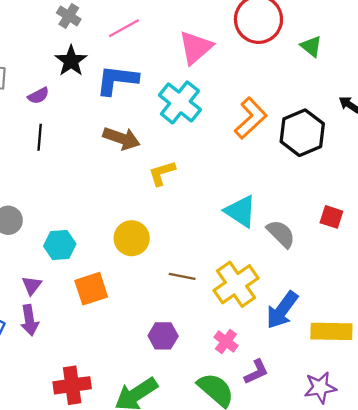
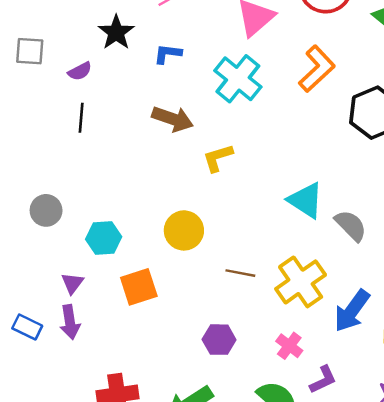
blue L-shape: (117, 80) -> (168, 54), size x0.6
orange L-shape: (251, 118) -> (317, 69), moved

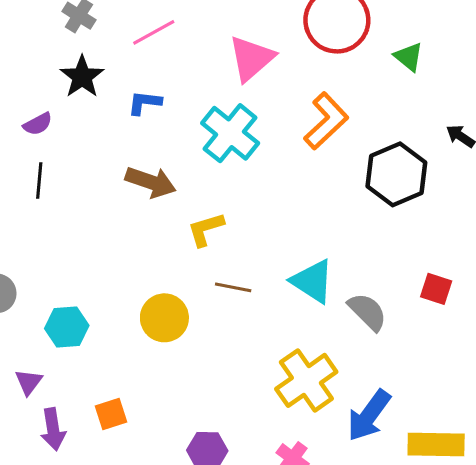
brown line: (240, 273) -> (233, 287), moved
orange square: (139, 287) -> (111, 414), moved, size x0.7
purple arrow: (70, 322) -> (53, 429), moved

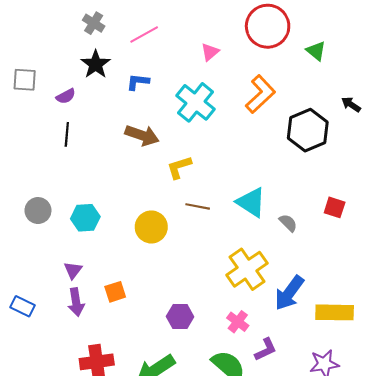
pink triangle: (251, 58) -> (210, 52), size x0.6
gray semicircle: (367, 312) -> (288, 223), size x0.7
cyan hexagon: (67, 327) -> (85, 218), moved
purple triangle: (29, 382) -> (73, 270), moved

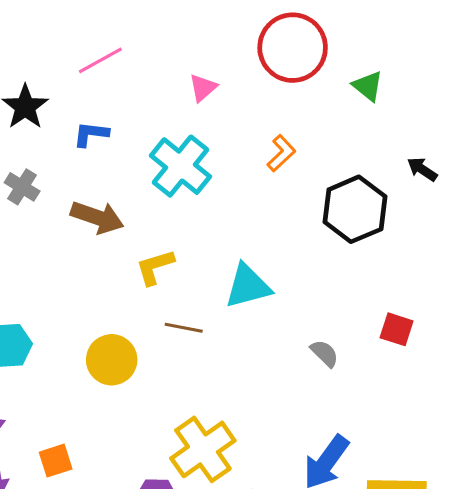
gray cross: (94, 23) -> (22, 187), moved
orange L-shape: (260, 94) -> (281, 153), size x0.6
cyan triangle: (251, 202) -> (248, 286), moved, turned -48
yellow cross: (247, 269) -> (203, 449), moved

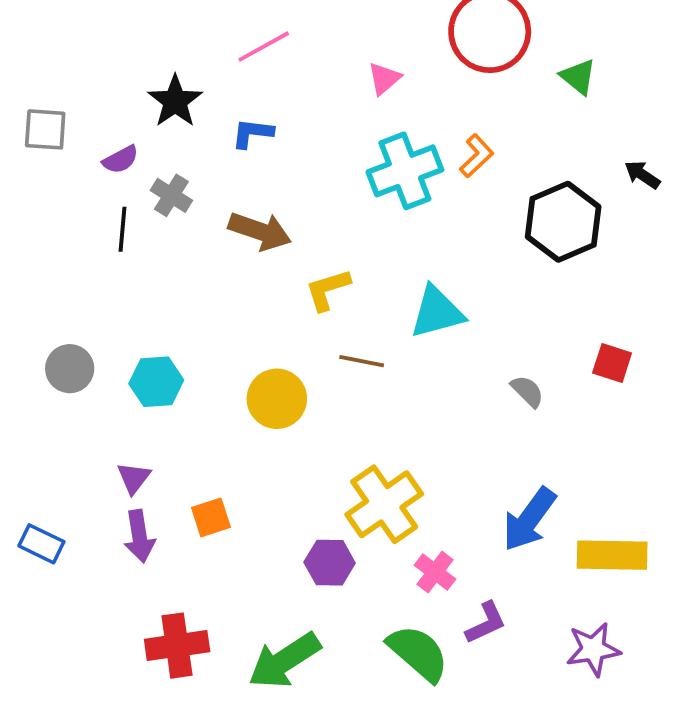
cyan cross: (180, 166) -> (405, 171), moved, turned 30

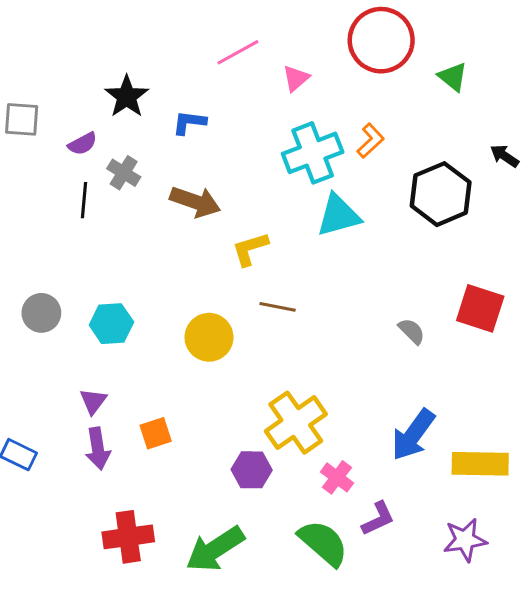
pink line: (264, 47) -> (238, 52), moved
cyan triangle: (437, 312) -> (338, 215), moved
red square: (612, 363) -> (480, 308), size x1.5

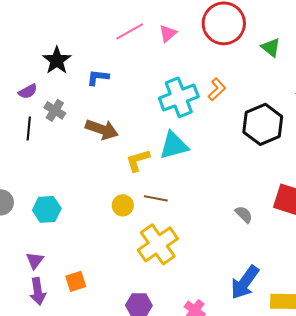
pink triangle: (296, 78) -> (168, 33), moved
cyan triangle: (338, 215) -> (174, 145), moved
yellow circle: (209, 337) -> (123, 205), moved, size x0.7
yellow cross: (296, 423) -> (158, 244), moved

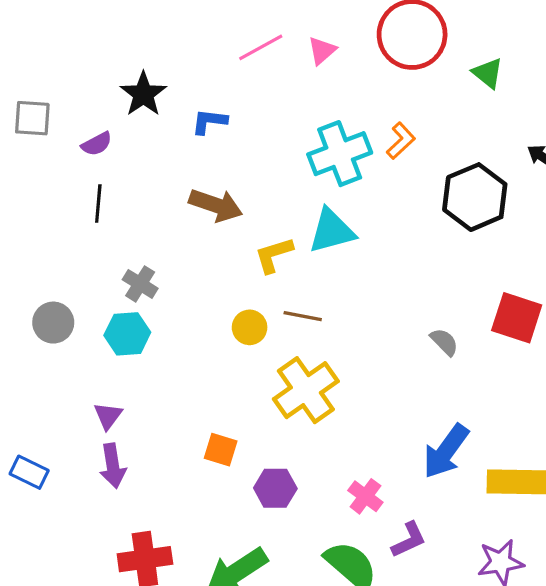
gray cross: (55, 110) -> (140, 284), moved
orange square: (76, 281) -> (221, 450), moved, turned 35

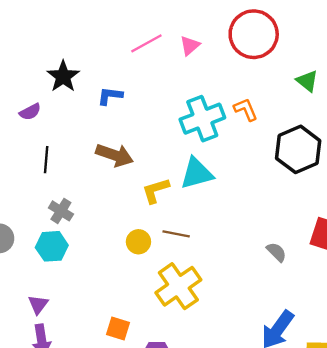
green triangle: (488, 73) -> (307, 81), moved
orange L-shape: (401, 141) -> (246, 109), turned -70
black line: (98, 203) -> (46, 160), moved

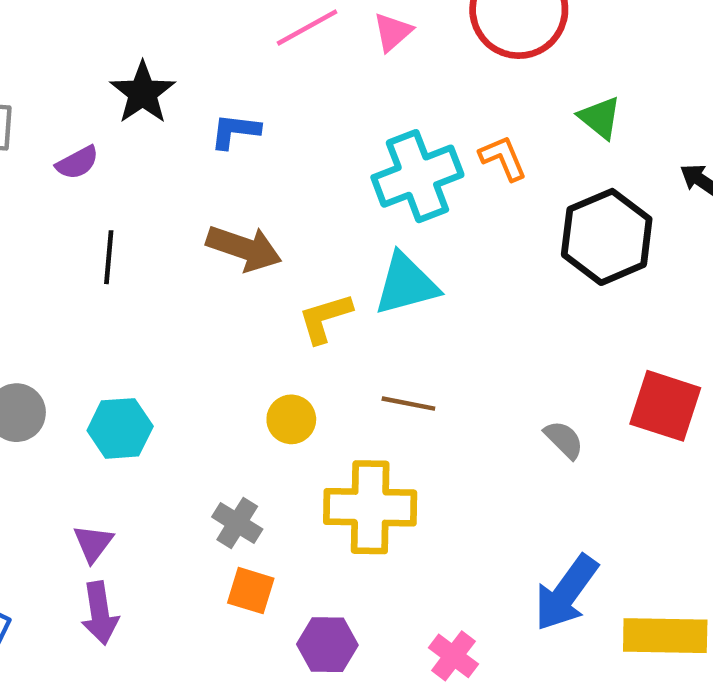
green triangle: (307, 81) -> (600, 118), moved
gray cross: (61, 211) -> (237, 523), moved
brown line: (176, 234) -> (408, 404), moved
yellow cross: (178, 286) -> (370, 507), turned 36

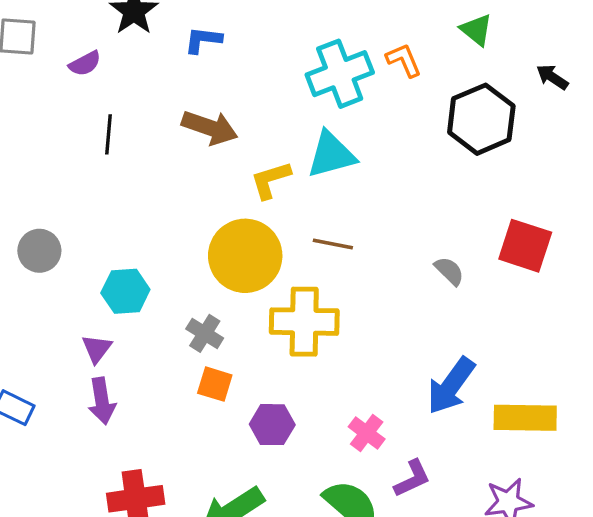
yellow circle: (291, 419) -> (245, 256), size x2.0
cyan hexagon: (120, 428) -> (125, 291), moved

